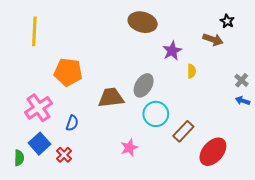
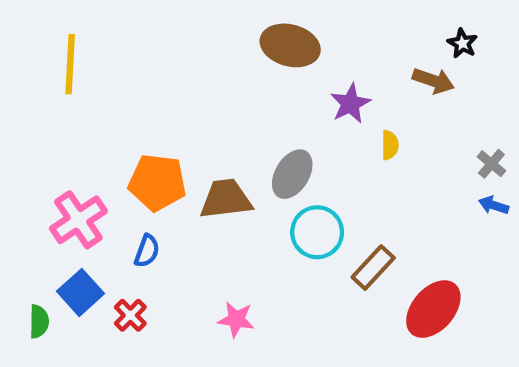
orange pentagon: (68, 72) -> (157, 182), moved
pink star: (129, 148) -> (236, 319), moved, turned 30

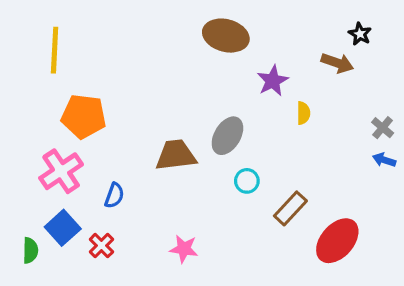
orange pentagon: (157, 182) -> (84, 116), moved
cyan circle: (317, 232) -> (247, 181), size x0.6

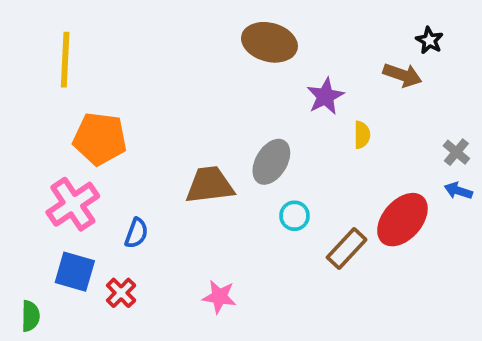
blue square: (63, 228) -> (75, 272), turned -32
red ellipse: (337, 241) -> (402, 220), moved
green semicircle: (30, 250) -> (30, 316), moved

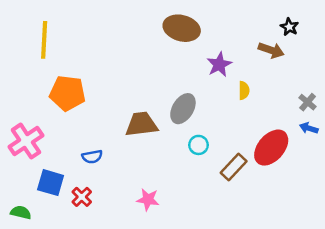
pink cross: (73, 204) -> (26, 141), moved
blue semicircle: (136, 233) -> (92, 157), turned 60
green semicircle: (30, 316) -> (21, 212), turned -78

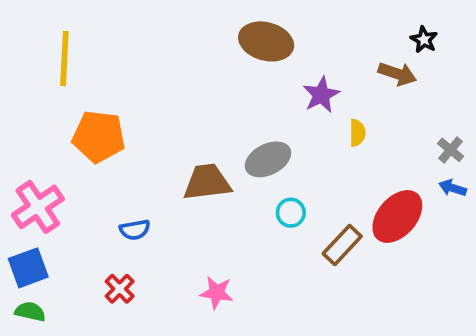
gray ellipse: (183, 109) -> (268, 159), turned 32
blue square: (51, 183) -> (28, 268), moved, turned -36

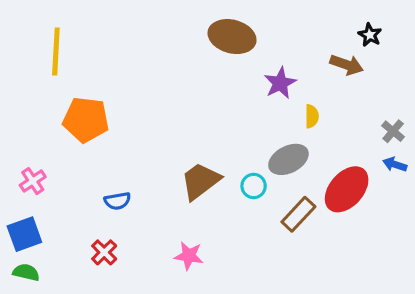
gray ellipse: (268, 159) -> (288, 159), moved
brown trapezoid: (207, 182) -> (200, 181), moved, turned -30
pink cross: (38, 207) -> (33, 181), size x0.6

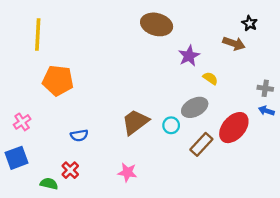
yellow semicircle: (312, 116) -> (210, 78), turned -56
gray cross: (393, 131) -> (265, 88), turned -32
green semicircle: (26, 272) -> (49, 184), moved

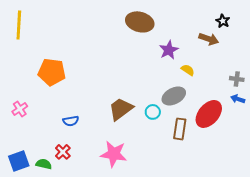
yellow line: (38, 35) -> (19, 25), moved
brown rectangle: (201, 144) -> (180, 129), turned -35
blue square: (16, 158) -> (19, 161), moved
pink star: (127, 172) -> (114, 154), size x1.5

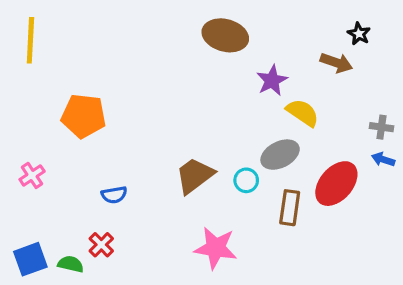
yellow semicircle: (188, 70) -> (303, 113), size x1.5
pink star: (114, 154) -> (216, 248), moved

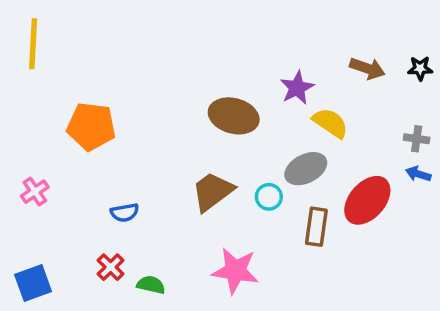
black star: (359, 34) -> (420, 68), moved, turned -30
brown ellipse: (225, 35) -> (234, 116), moved
green semicircle: (71, 264) -> (151, 285), moved

